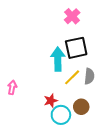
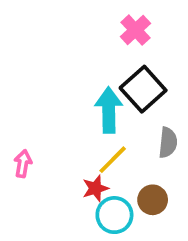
black square: (76, 48) -> (143, 89), turned -30
yellow line: (72, 77) -> (113, 160), moved

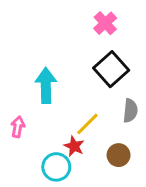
cyan arrow: (109, 110) -> (46, 85), moved
red star: (95, 188) -> (74, 146), turned -30
cyan circle: (114, 215) -> (56, 167), moved

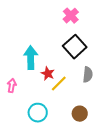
red star: (74, 146) -> (48, 74), moved
brown circle: (119, 155) -> (80, 114), moved

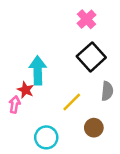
red star: (48, 74) -> (26, 90), moved
brown circle: (80, 114) -> (94, 128), moved

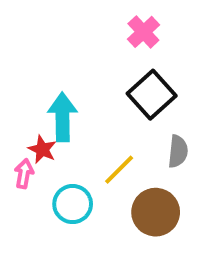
brown circle: (94, 128) -> (156, 212), size x1.5
cyan circle: (46, 137) -> (73, 204), moved

